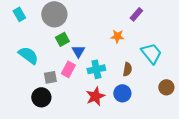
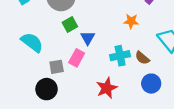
cyan cross: (96, 69) -> (120, 56), moved
brown semicircle: (127, 69) -> (142, 58), turned 120
blue circle: (122, 93) -> (151, 84), moved

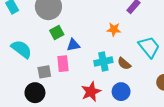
blue triangle: (88, 38) -> (73, 45), turned 48
pink rectangle: (77, 58) -> (63, 64), turned -35
blue circle: (151, 84) -> (121, 92), moved

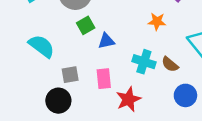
cyan cross: (103, 62) -> (144, 62), turned 30
pink rectangle: (63, 64) -> (104, 79), moved
blue circle: (121, 92) -> (185, 95), moved

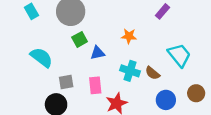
orange star: (157, 21) -> (129, 36), moved

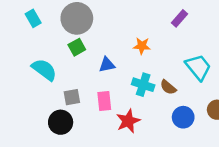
green square: (80, 39) -> (77, 47), moved

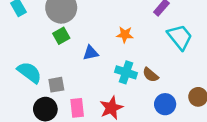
cyan trapezoid: (198, 67) -> (180, 37), moved
cyan semicircle: (44, 70) -> (29, 72), moved
pink rectangle: (104, 101) -> (77, 108), moved

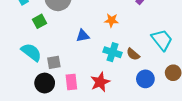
green square: (61, 36) -> (40, 21), moved
cyan trapezoid: (180, 37) -> (162, 40), moved

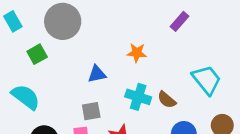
gray square: (54, 62) -> (91, 111), moved

